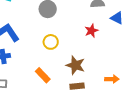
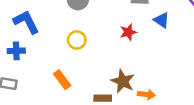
brown star: (75, 65) -> (123, 81), moved

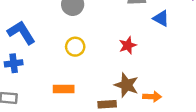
red star: (128, 32) -> (128, 45), moved
orange rectangle: (62, 80) -> (64, 89), turned -48

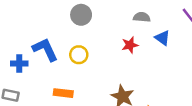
blue L-shape: (21, 33) -> (45, 50), moved
red star: (128, 45) -> (130, 45), moved

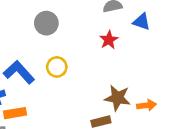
orange rectangle: (63, 93) -> (15, 113), moved

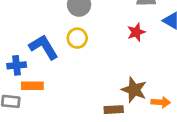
yellow circle: (57, 67) -> (77, 38), moved

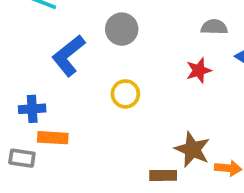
yellow circle: (77, 38) -> (125, 94), moved
blue L-shape: (44, 47) -> (68, 56), moved, turned -100

